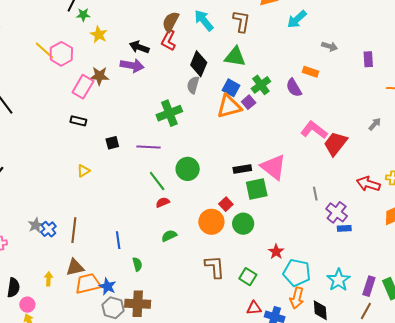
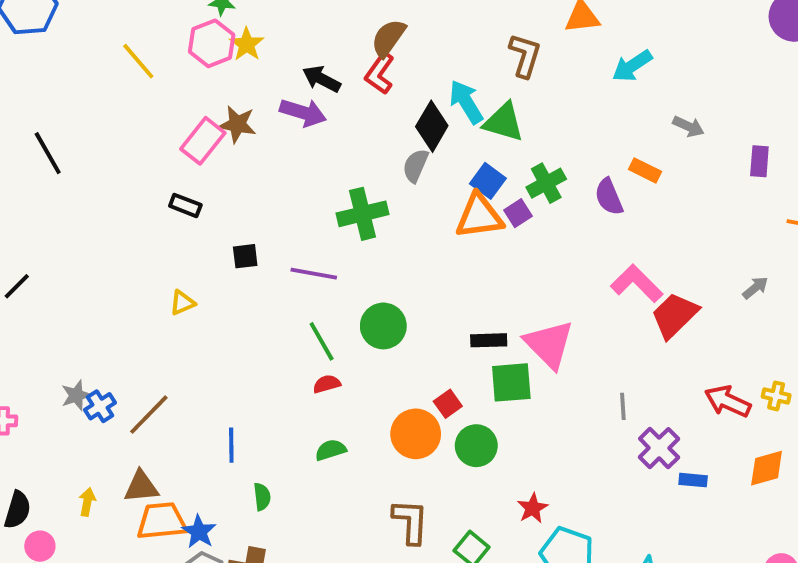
cyan arrow: (204, 20) -> (466, 102), moved
pink hexagon: (61, 54) -> (212, 43), moved
blue rectangle: (344, 228) -> (693, 480), moved
brown line: (74, 230) -> (149, 415), turned 30

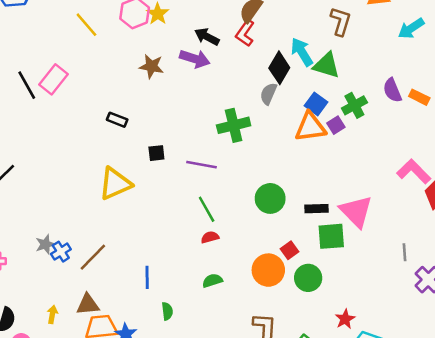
pink rectangle: (203, 141) -> (53, 79), moved
purple semicircle: (609, 197) -> (392, 90), moved
yellow triangle: (182, 303) -> (115, 184), size x2.0
green circle: (383, 326) -> (270, 198), moved

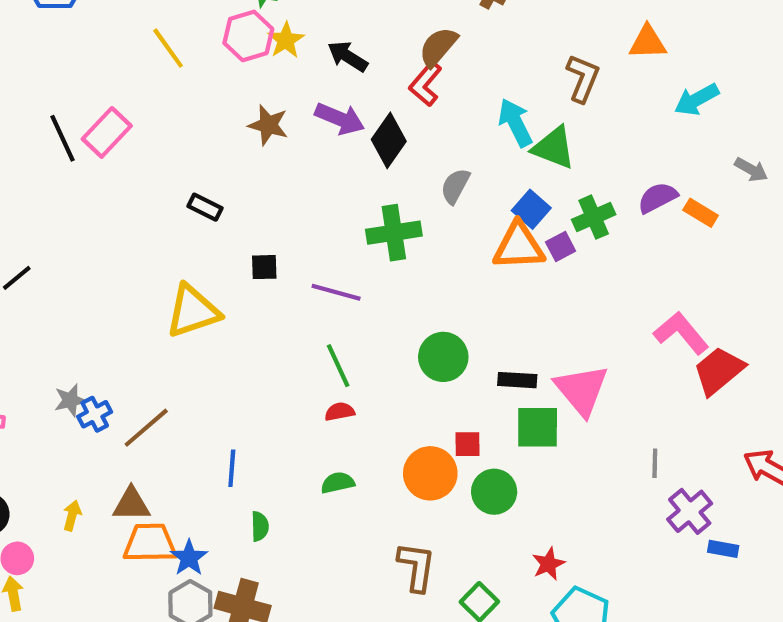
black arrow: (207, 37) -> (348, 56), moved
black diamond: (279, 68) -> (389, 140), moved
purple semicircle: (392, 90) -> (658, 198), turned 80
red square: (289, 250) -> (468, 444), turned 30

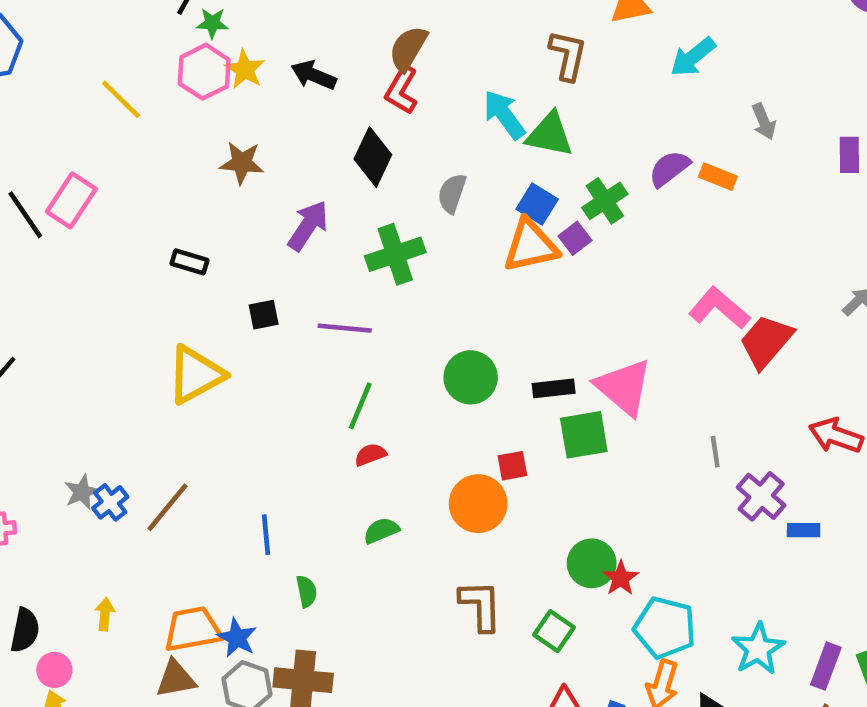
purple arrow: (340, 119) -> (308, 226), moved, turned -69
gray arrow: (751, 170) -> (764, 121), turned 48
green line: (338, 366) -> (360, 406), turned 57
green circle: (494, 492) -> (592, 563), moved
brown triangle: (131, 504) -> (176, 679), moved

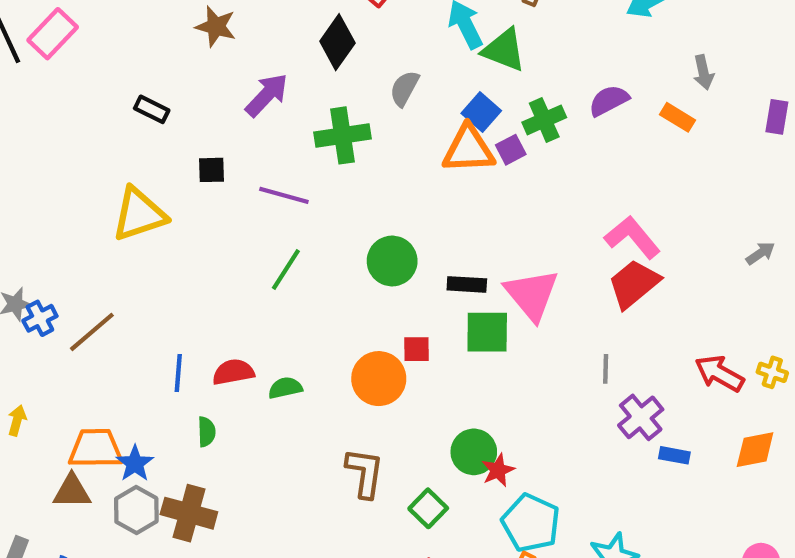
orange rectangle: (718, 177) -> (678, 117), moved
red trapezoid: (766, 341) -> (634, 284), moved
red semicircle: (370, 455) -> (233, 372), moved, size x1.4

